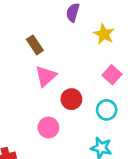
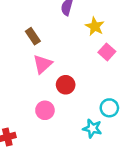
pink square: (112, 75) -> (107, 52), moved
cyan circle: (107, 110) -> (109, 108), moved

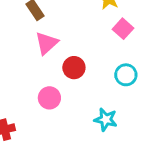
cyan circle: (109, 108) -> (126, 75), moved

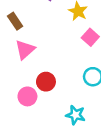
red circle: (74, 68) -> (46, 82), moved

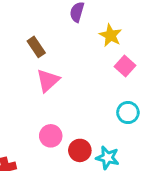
red circle: (46, 82) -> (80, 150), moved

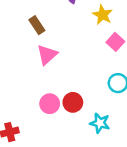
red circle: (80, 150) -> (73, 102), moved

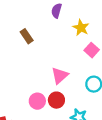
pink triangle: (47, 55) -> (60, 76), moved

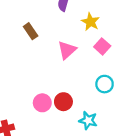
pink triangle: (60, 76) -> (67, 50), moved

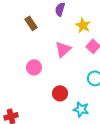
brown rectangle: (31, 31) -> (31, 23), moved
pink circle: (42, 103) -> (34, 67), moved

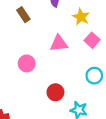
pink triangle: (63, 49) -> (59, 43), turned 36

